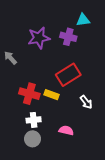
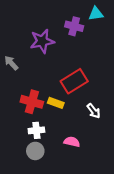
cyan triangle: (83, 20) -> (96, 14), moved
purple cross: (68, 37) -> (74, 26), moved

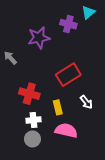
cyan triangle: (96, 14) -> (88, 12), turned -32
yellow rectangle: (56, 103) -> (58, 107), moved, turned 56
pink semicircle: (72, 142) -> (66, 131), size x1.5

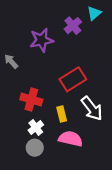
purple cross: (68, 24) -> (73, 26), turned 35
white arrow: (86, 102) -> (92, 108), size x1.6
white cross: (34, 120) -> (36, 128), turned -32

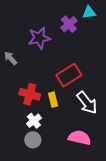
cyan triangle: (94, 13) -> (89, 13), turned 32
yellow rectangle: (62, 114) -> (53, 100), moved
pink semicircle: (71, 139) -> (80, 138), moved

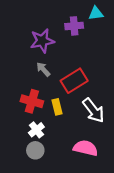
purple cross: (69, 24) -> (74, 26), turned 35
gray arrow: (11, 58) -> (43, 69), moved

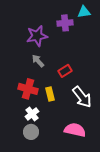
red rectangle: (74, 81) -> (65, 71), size x0.6

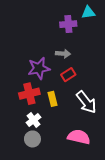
purple star: (37, 36) -> (39, 68), moved
gray arrow: (38, 61) -> (63, 54), moved, turned 136
red cross: (28, 89) -> (29, 94), turned -30

